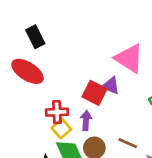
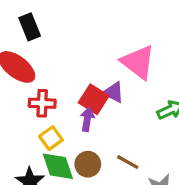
red cross: (57, 112) -> (42, 103), moved
purple arrow: (86, 120) -> (87, 119), moved

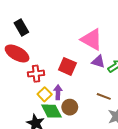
purple triangle: (114, 92) -> (98, 62), moved
purple arrow: (87, 119) -> (58, 92), moved
brown line: (128, 162) -> (104, 96), moved

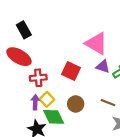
purple arrow: (58, 92) -> (35, 102), moved
brown circle: (70, 107) -> (76, 104), moved

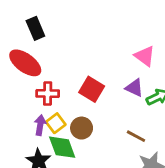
pink triangle: (96, 43) -> (145, 56), moved, size x0.7
brown circle: (76, 104) -> (82, 128), moved

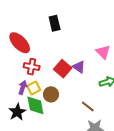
black rectangle: (35, 28) -> (55, 23), moved
purple triangle: (134, 88) -> (79, 67), moved

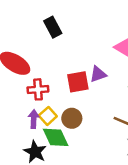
purple triangle: (79, 67) -> (98, 74), turned -40
red square: (63, 69) -> (78, 82), turned -36

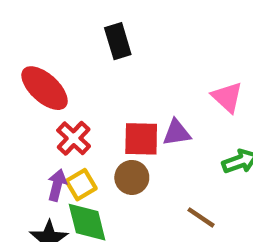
red cross: (38, 89) -> (74, 138), turned 36
brown circle: (72, 118) -> (132, 177), moved

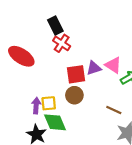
pink triangle: (227, 97) -> (113, 65), moved
red cross: (74, 138) -> (62, 43), moved
yellow square: (81, 185) -> (49, 103), turned 35

